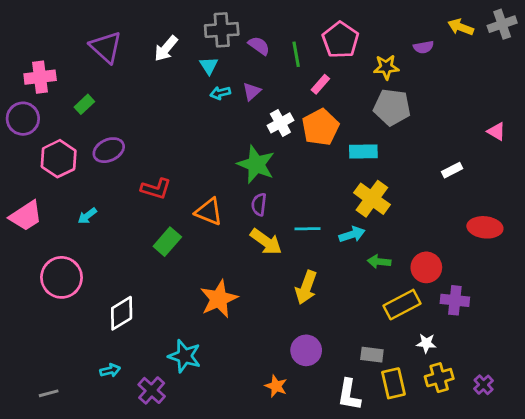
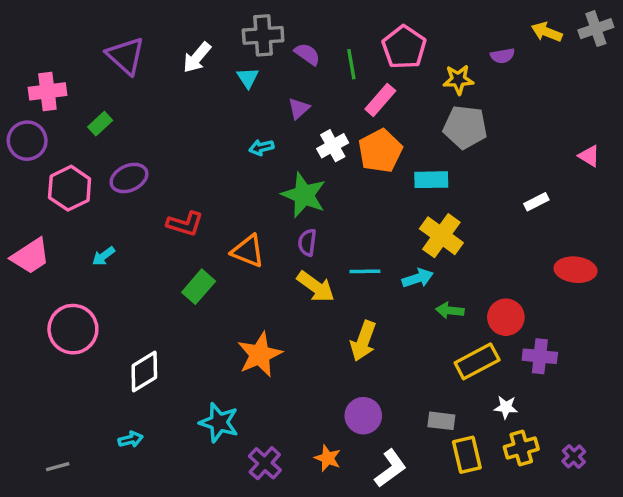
pink rectangle: (320, 84) -> (380, 100), size x1.4
cyan arrow: (220, 93) -> (261, 147), moved
purple cross: (152, 390) -> (265, 463), moved
white L-shape: (349, 395) -> (390, 468), moved, turned -136

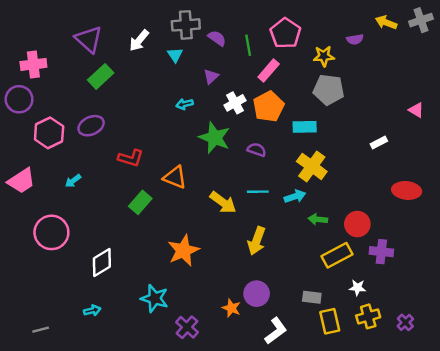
green rectangle: (100, 124) -> (101, 76), moved, size x1.5
purple semicircle: (307, 243) -> (257, 150), moved, turned 102
orange star: (328, 458) -> (231, 308), moved

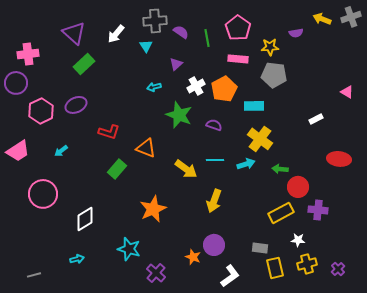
pink rectangle: (269, 70) -> (238, 59), moved, turned 54
green arrow: (318, 219) -> (280, 169), moved

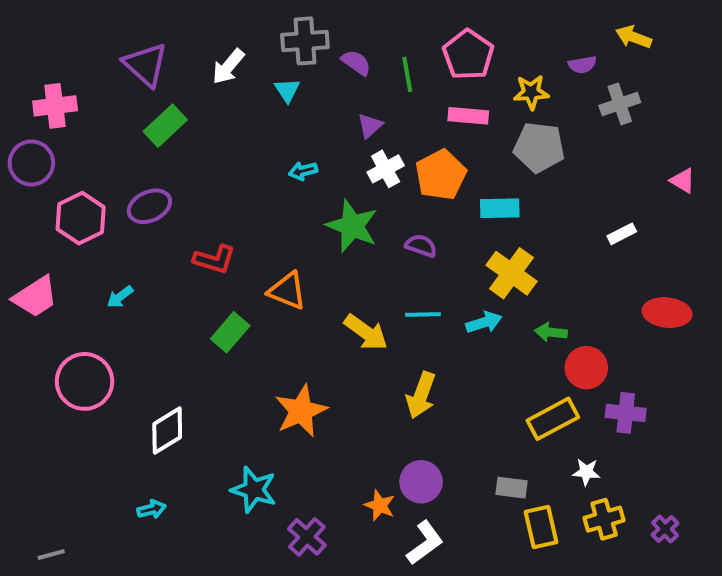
gray cross: (351, 17) -> (620, 104), moved
purple triangle: (176, 64) -> (370, 126), moved
gray line: (34, 275) -> (51, 555), moved
white L-shape: (230, 276) -> (425, 543), moved

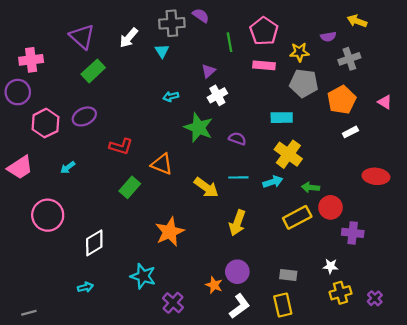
purple semicircle: (356, 63) -> (201, 16), moved
orange pentagon: (441, 175) -> (342, 100), moved
yellow rectangle: (553, 419) -> (297, 217), moved
yellow rectangle: (541, 527) -> (283, 305), moved

